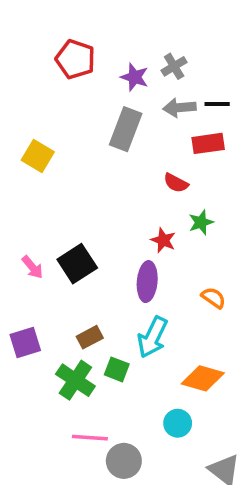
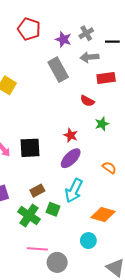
black line: (217, 104) -> (112, 42), moved
gray rectangle: (126, 129) -> (58, 70), turned -50
red star: (163, 240) -> (71, 135), moved
black square: (77, 264) -> (30, 148), turned 30
purple ellipse: (147, 282) -> (71, 158), turned 40

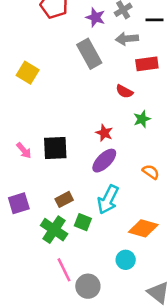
pink line: (37, 249) -> (64, 270), turned 60

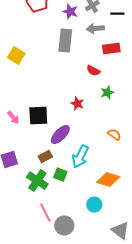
gray rectangle: (89, 54) -> (65, 41), turned 35
purple ellipse: (104, 161) -> (60, 135), moved

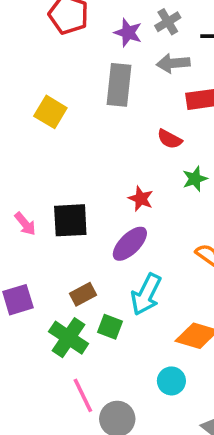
yellow square: (16, 56) -> (50, 112), moved
purple ellipse: (60, 135) -> (130, 244), moved

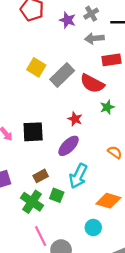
gray rectangle: (119, 85) -> (62, 75), moved, turned 40
yellow square: (50, 112) -> (36, 67), moved
red semicircle: (170, 139) -> (92, 84), size x1.6

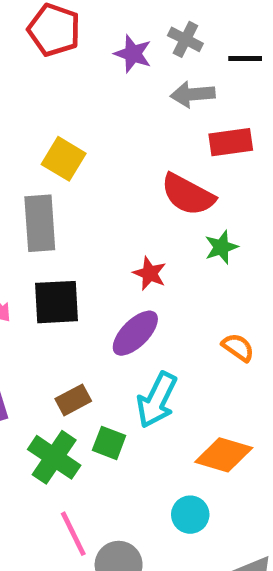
gray cross: (91, 14) -> (185, 39), turned -32
gray rectangle: (62, 75) -> (40, 223), moved, turned -50

